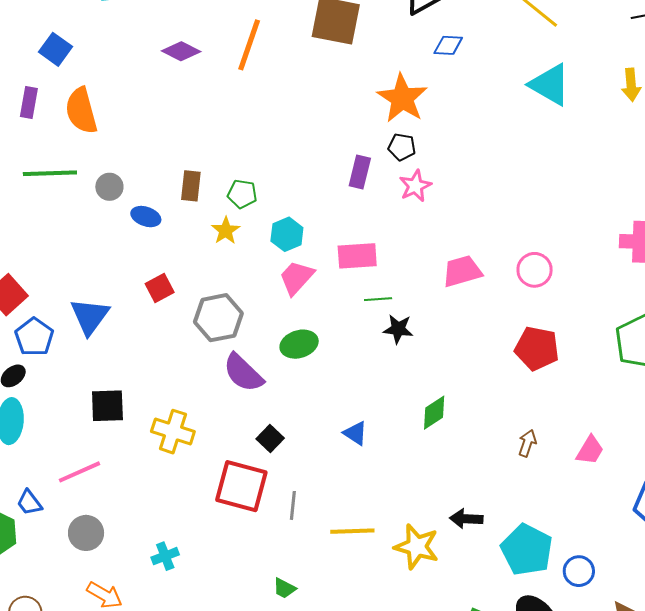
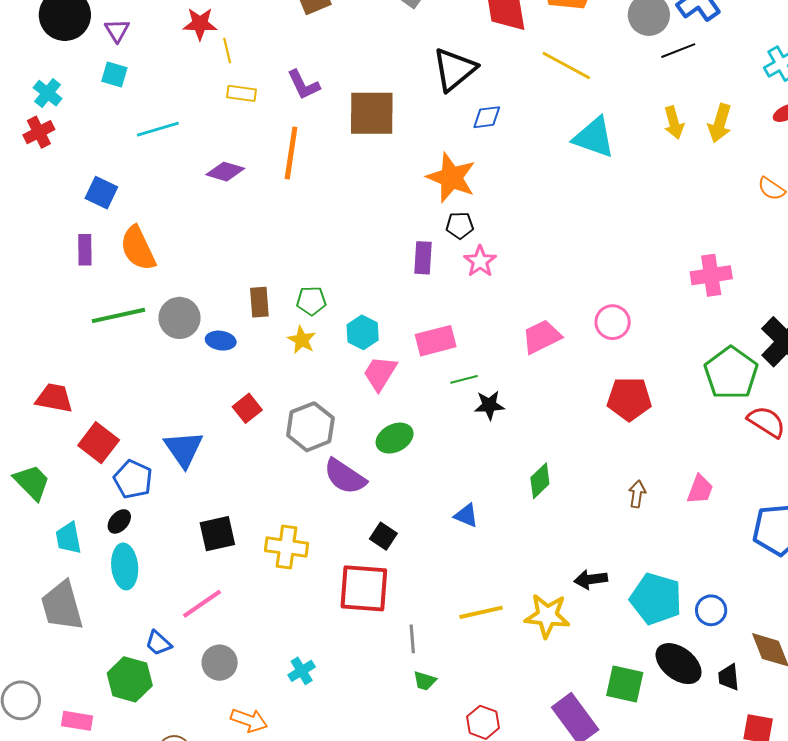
gray circle: (109, 187) -> (180, 318), size x1.5
gray line: (293, 505) -> (412, 639), moved

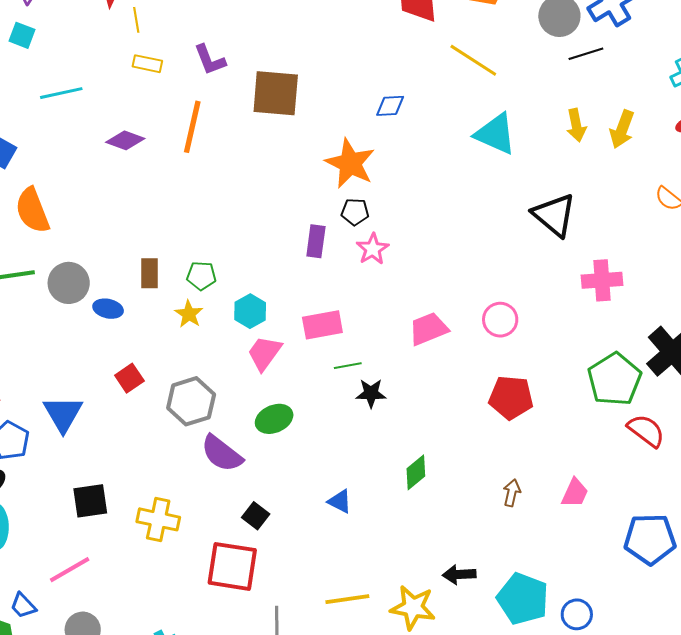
black triangle: (454, 70) -> (554, 215), moved, turned -45

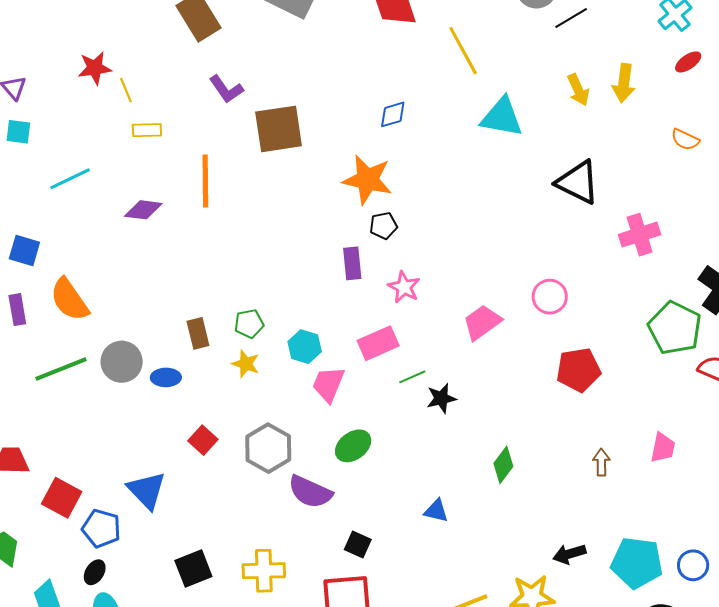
purple L-shape: (210, 60) -> (226, 89), moved
yellow line: (473, 60) -> (463, 51), turned 42
pink star: (373, 249) -> (404, 287), moved

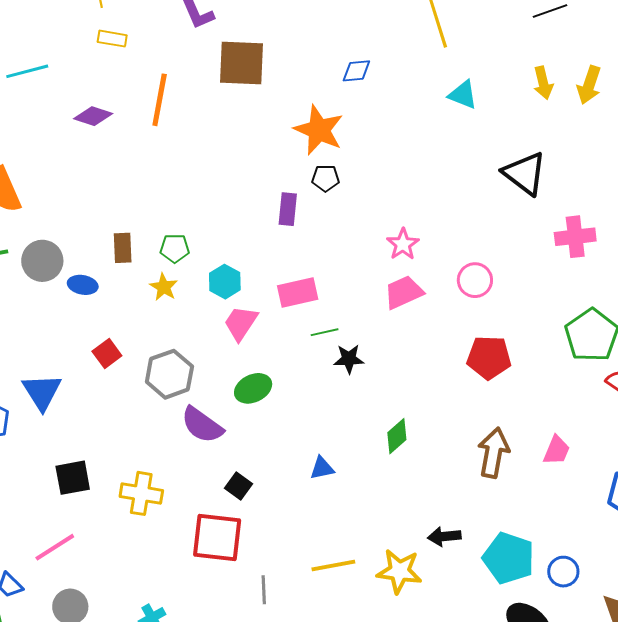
cyan triangle: (502, 117) -> (463, 95), size x0.7
pink star: (404, 287) -> (403, 244), moved
brown arrow: (601, 462) -> (493, 453), size x1.8
blue triangle: (436, 511) -> (322, 468), turned -36

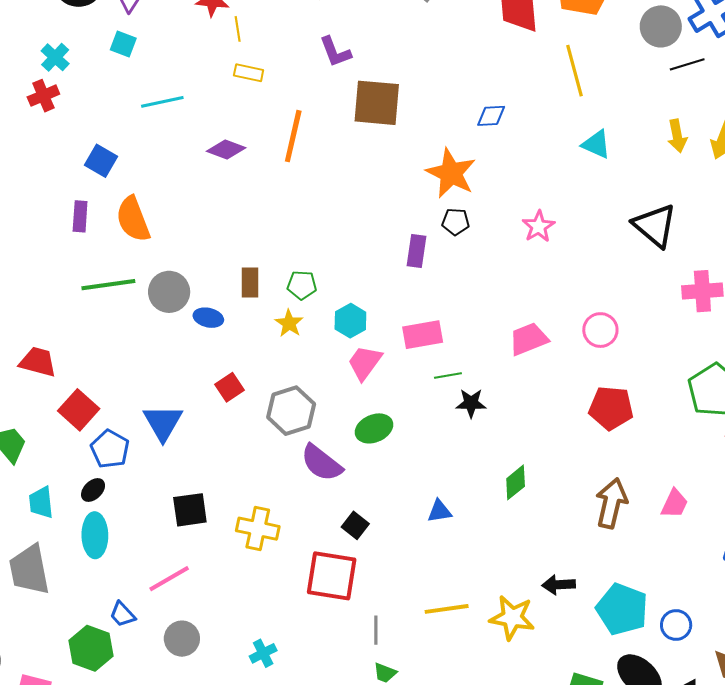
pink star: (403, 244) -> (539, 226), moved

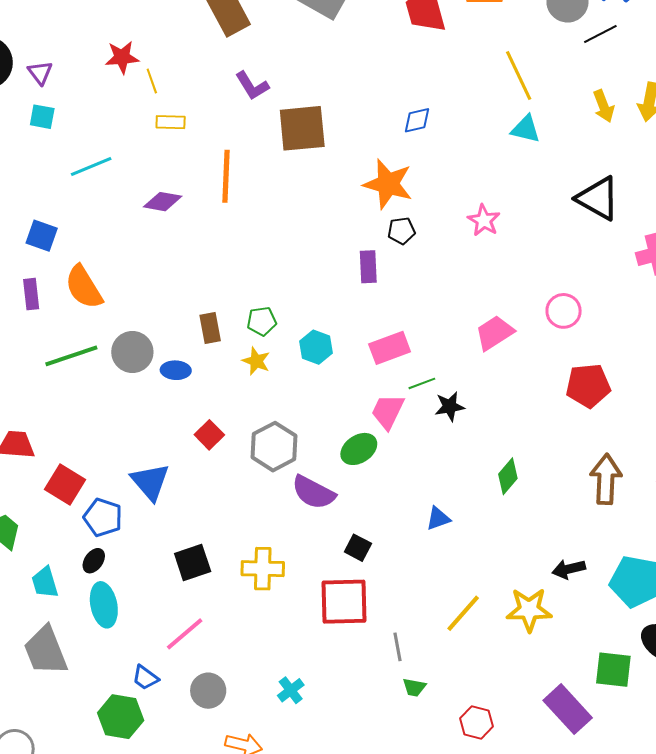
yellow line: (574, 71) -> (519, 75), moved
pink trapezoid: (365, 363) -> (388, 411), moved
yellow line: (447, 609) -> (463, 613), turned -30

